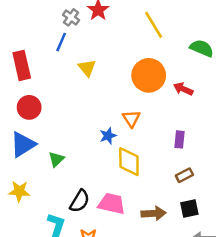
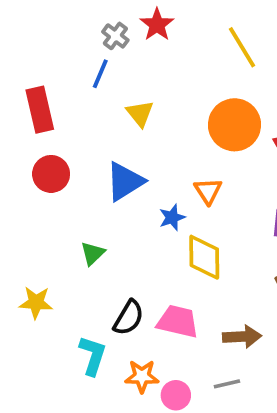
blue triangle: (23, 144) -> (125, 182), moved

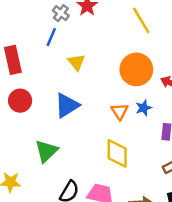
blue star: (172, 217) -> (144, 108), moved
green triangle: (93, 253) -> (46, 151), size x1.5

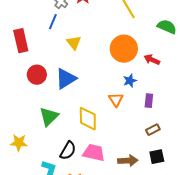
red circle: (20, 101) -> (37, 75), moved
orange triangle: (120, 111) -> (116, 100), moved
yellow diamond: (117, 153) -> (88, 119), moved

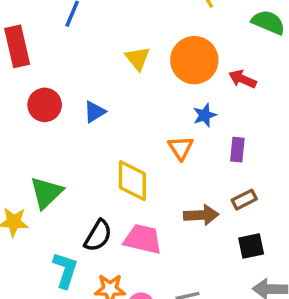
yellow triangle: (74, 43) -> (138, 58), moved
blue triangle: (66, 79) -> (95, 112), size x0.6
green triangle: (49, 117) -> (46, 193), moved
brown arrow: (128, 161) -> (201, 215), moved

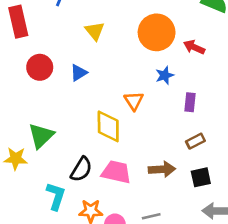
yellow triangle: (138, 58) -> (95, 31), moved
orange triangle: (181, 148) -> (134, 101), moved
brown arrow: (201, 215) -> (162, 169), moved

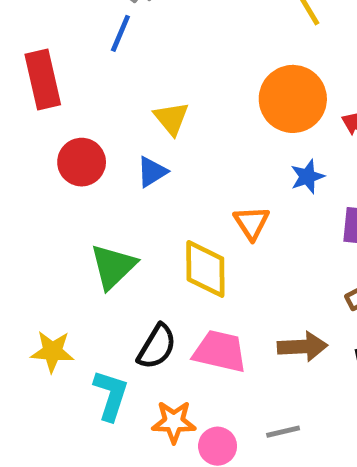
yellow triangle: (95, 31) -> (171, 118), moved
green triangle: (41, 136) -> (113, 266), moved
yellow star: (16, 159) -> (52, 351), moved

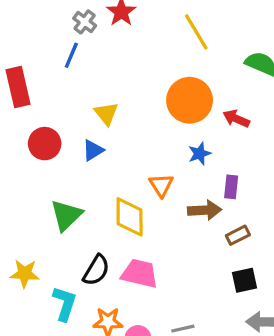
brown arrow: (302, 347) -> (205, 210), moved

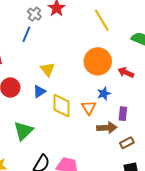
orange triangle: (161, 185) -> (89, 108), moved
yellow diamond: (130, 217) -> (62, 106), moved

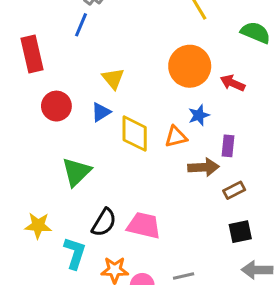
orange triangle: (89, 108) -> (176, 137), turned 49

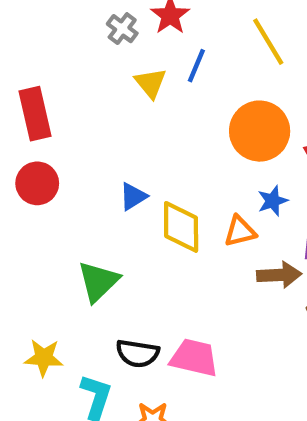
blue line: (81, 25) -> (196, 66), moved
yellow triangle: (113, 78) -> (151, 83), moved
red circle: (56, 106) -> (37, 183), moved
black semicircle: (104, 222) -> (137, 353), turned 68

